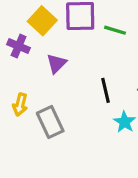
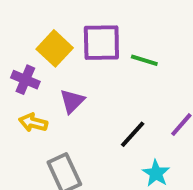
black line: (106, 90) -> (133, 134), turned 55
yellow arrow: (20, 105) -> (33, 123), moved, turned 90

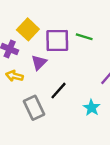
purple square: (101, 43) -> (57, 40), moved
black line: (133, 134) -> (59, 91), moved

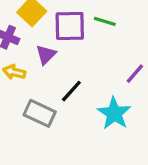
gray rectangle: (34, 108) -> (40, 113), turned -40
cyan star: (92, 108) -> (114, 113), size x1.5

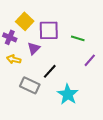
green line: (105, 21) -> (78, 38), moved
cyan star: (114, 113) -> (68, 94), moved

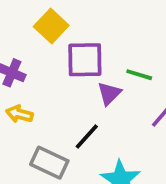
yellow square: (25, 21) -> (51, 26), moved
purple triangle: (34, 48) -> (109, 93), moved

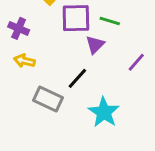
green line: (139, 75) -> (110, 21), moved

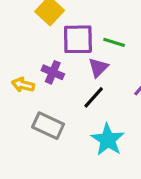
purple cross: (19, 28) -> (53, 72), moved
black line: (77, 78) -> (94, 97), moved

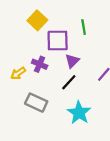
green line: (114, 42) -> (84, 27), moved, turned 63
yellow arrow: (23, 85) -> (18, 73), turned -49

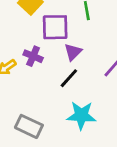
gray rectangle: (36, 103) -> (29, 126), moved
cyan star: (79, 113) -> (81, 115), turned -30

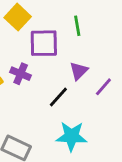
purple triangle: (73, 52) -> (79, 71), moved

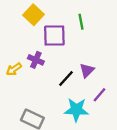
purple triangle: (79, 71) -> (87, 70), moved
purple line: (103, 87) -> (100, 95), moved

